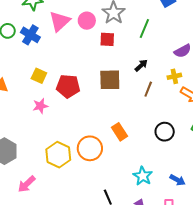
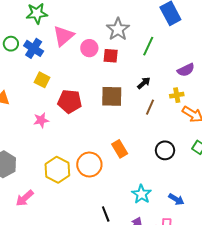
pink circle: (87, 21) -> (89, 48), moved
yellow square: (39, 76) -> (42, 80), moved

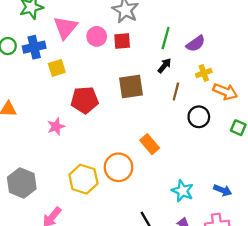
green line: (148, 46) -> (166, 38), moved
blue cross: (34, 48) -> (34, 47), turned -36
purple semicircle: (186, 70) -> (196, 44), moved
yellow square: (42, 80) -> (57, 68), moved, turned -35
black circle: (165, 150) -> (199, 117), moved

